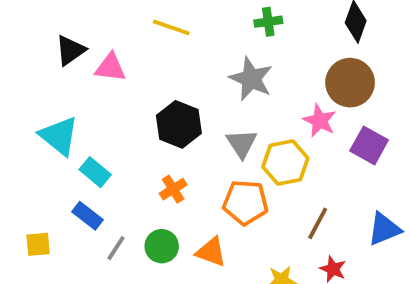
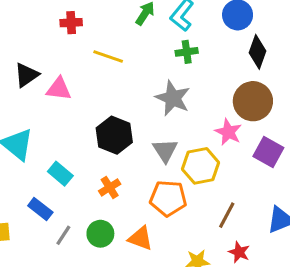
cyan rectangle: (95, 172) -> (60, 174), moved

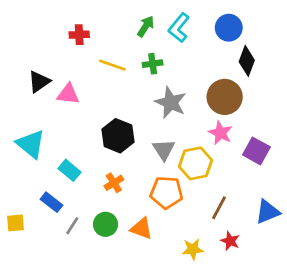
green cross: (187, 52) -> (153, 64), moved
brown circle: (253, 101) -> (225, 97), moved

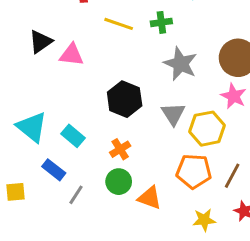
cyan triangle: (31, 144) -> (32, 127), moved
orange pentagon: (166, 192) -> (194, 171), moved
green circle: (106, 224) -> (119, 182), moved

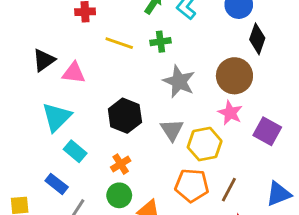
cyan triangle: (32, 127) -> (57, 117), moved, turned 36

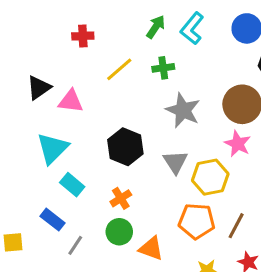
yellow line: (119, 43) -> (119, 69), turned -60

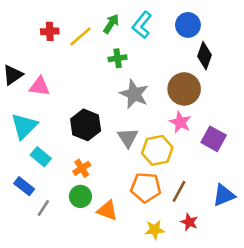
yellow line: (119, 69) -> (80, 36), moved

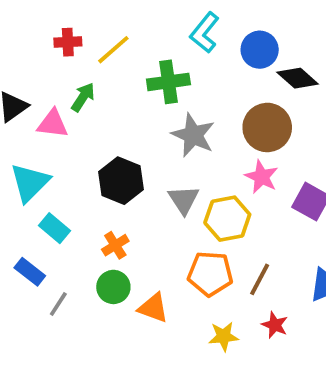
green arrow: (111, 24) -> (83, 97), moved
blue circle: (188, 25) -> (260, 50), moved
black diamond: (205, 56) -> (298, 78), turned -68
green cross: (118, 58) -> (168, 82), size x1.5

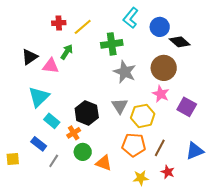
black hexagon: (121, 181) -> (87, 113), moved
orange cross: (115, 245) -> (74, 133), moved

